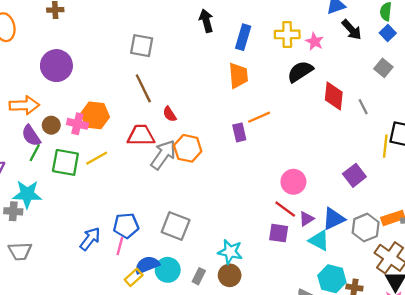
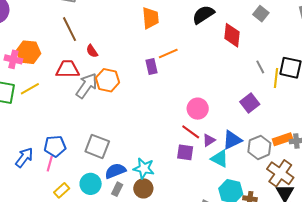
gray square: (383, 68) -> (261, 14), moved
gray line: (363, 107) -> (260, 67), moved
blue semicircle: (147, 265) -> (115, 171), moved

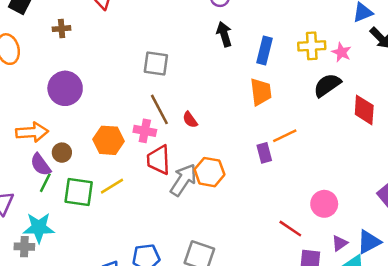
red semicircle: (92, 51) -> (190, 120), moved
pink cross: (13, 59) -> (145, 131), moved
red trapezoid: (68, 69) -> (159, 160), turned -90
red line: (191, 132) -> (290, 229), moved

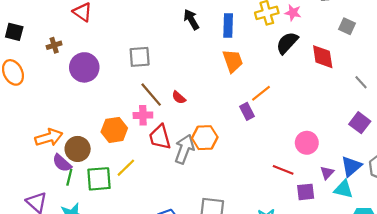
purple circle: (65, 88) -> (84, 67), moved
brown circle: (62, 153) -> (78, 149), size x1.5

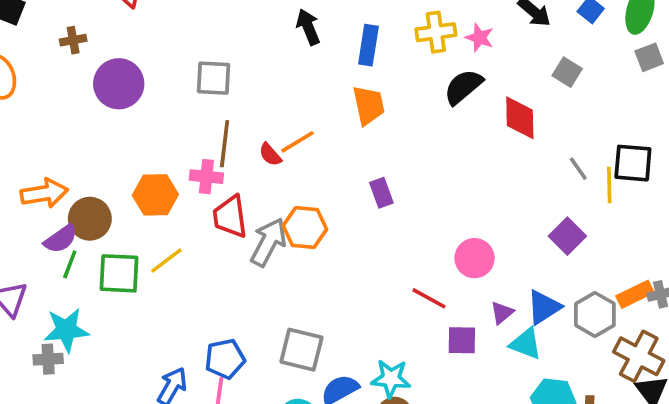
orange line: (261, 93) -> (297, 142), moved
brown line: (151, 95) -> (225, 144), turned 40
purple semicircle: (62, 163) -> (61, 239), turned -84

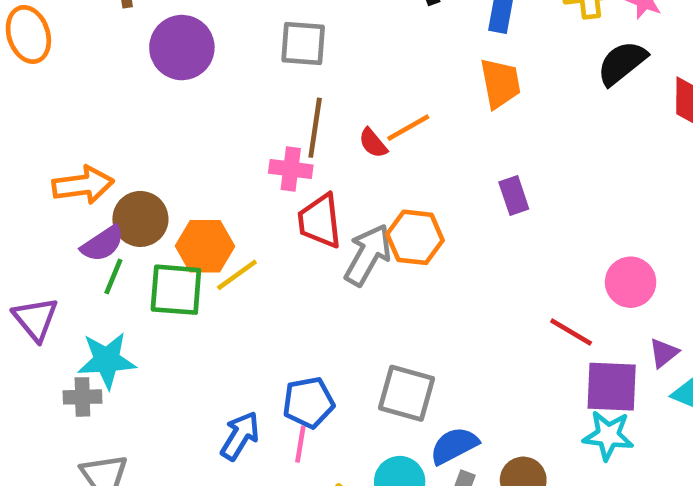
orange hexagon: (155, 195) -> (205, 246), moved
purple square: (462, 340) -> (612, 387), size x1.4
cyan star: (391, 379) -> (608, 435), moved

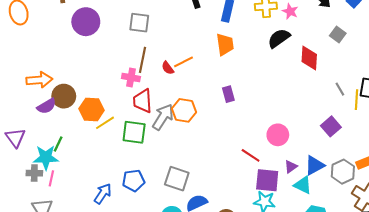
green line: (113, 277) -> (58, 144), moved
green square: (176, 290) -> (134, 132), moved
pink line: (300, 444) -> (51, 178), moved

